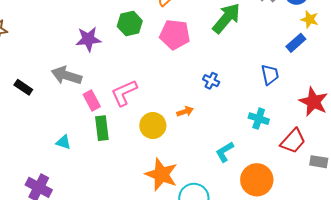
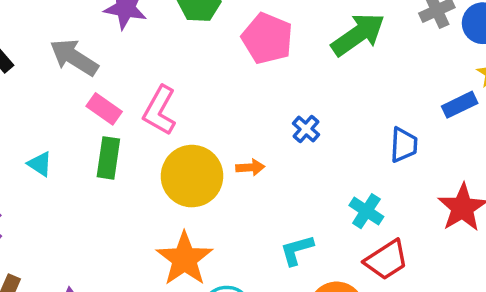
pink L-shape: (124, 93) -> (160, 110), turned -52
pink rectangle: (92, 100) -> (104, 109), turned -42
yellow circle: (153, 126) -> (192, 176), size x1.4
red trapezoid: (293, 141) -> (386, 260), moved

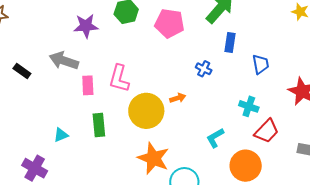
blue rectangle: (460, 105) -> (230, 43), moved, turned -42
pink rectangle: (104, 109) -> (88, 85), turned 66
green rectangle: (108, 158) -> (99, 125), moved
cyan triangle: (40, 164) -> (61, 135), moved, turned -42

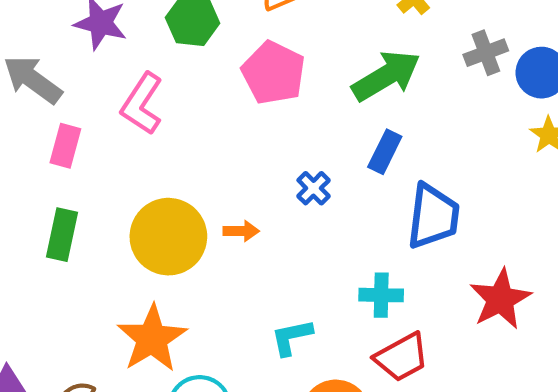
blue trapezoid: (261, 64) -> (433, 216), size x1.5
pink L-shape: (119, 79) -> (142, 104), moved
cyan cross: (249, 106) -> (381, 295), turned -36

